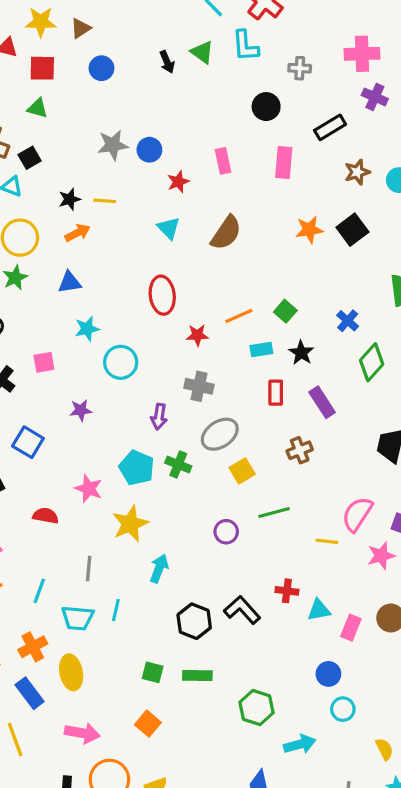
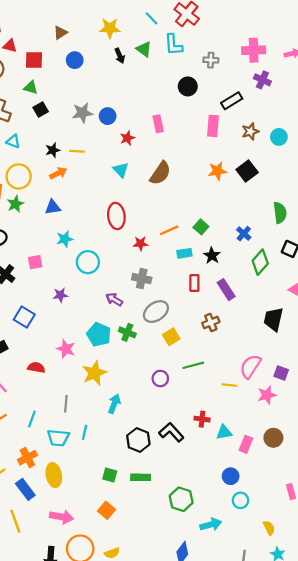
yellow star: (41, 22) -> (110, 28), moved
black square: (30, 158) -> (41, 110), moved
pink rectangle: (284, 163) -> (213, 126), moved
purple arrow: (159, 417) -> (114, 299), turned 112

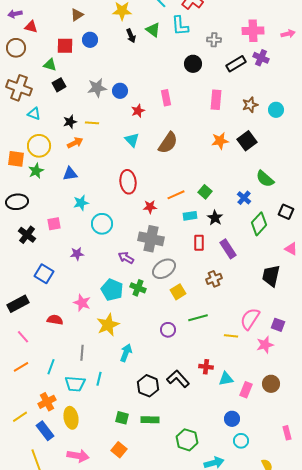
red square: (34, 60) -> (65, 46), moved
black rectangle: (232, 101) -> (236, 64), moved
green semicircle: (280, 213) -> (265, 179), moved, turned 138
gray cross: (142, 279) -> (151, 239), size x1.4

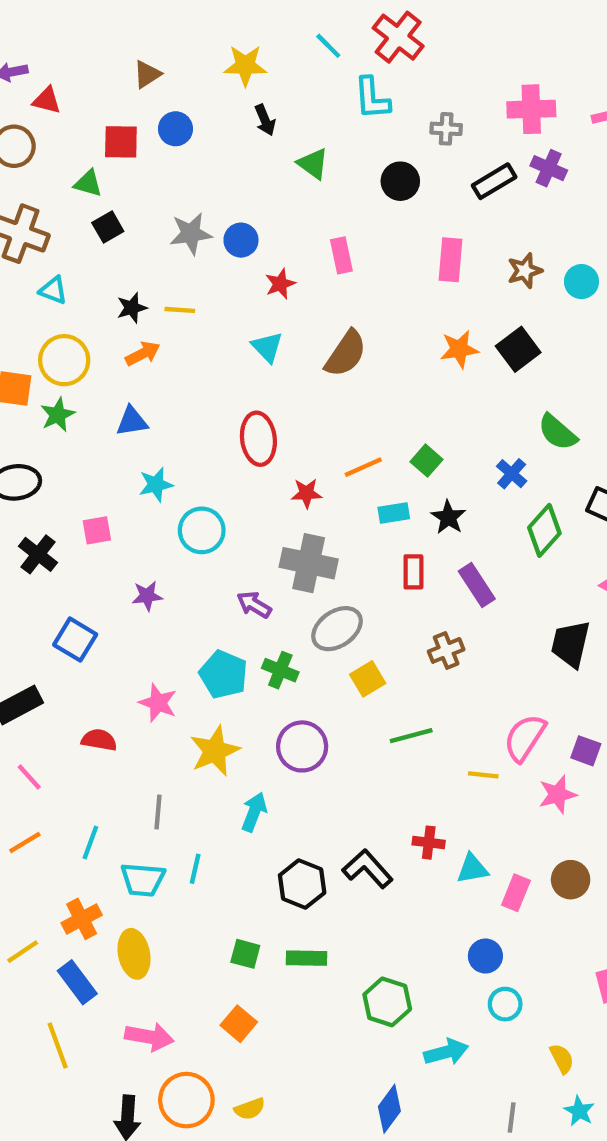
green triangle: (153, 30) -> (313, 164), moved
purple circle: (168, 330) -> (302, 746), moved, size x1.5

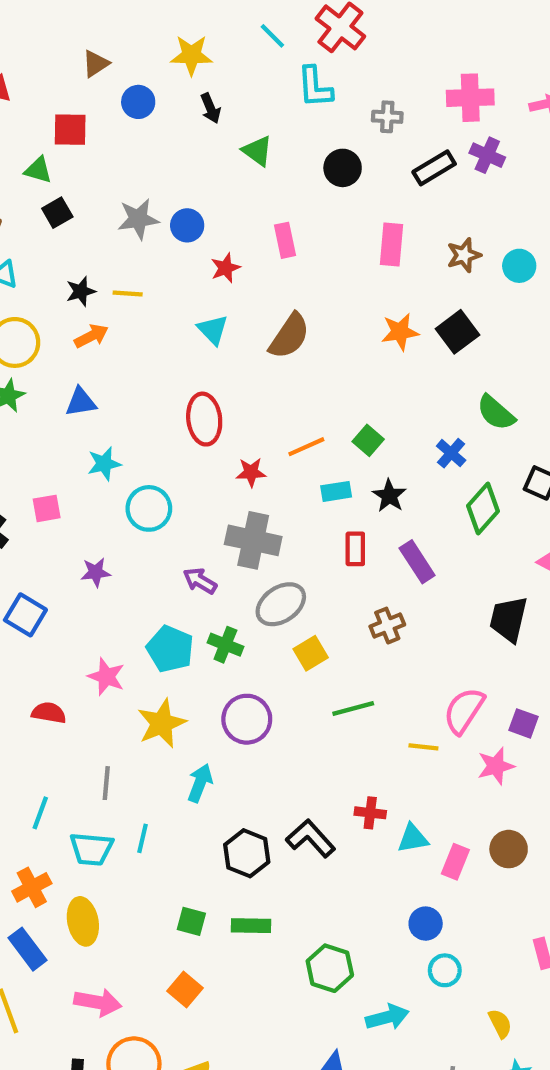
blue circle: (175, 129) -> (138, 102), moved

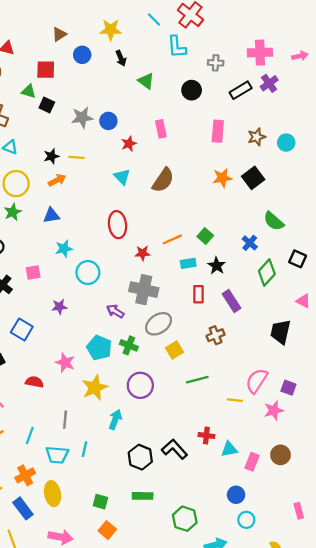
purple cross: (487, 155) -> (269, 83), turned 30
black square: (57, 213) -> (47, 105), moved, turned -35
green square: (191, 921) -> (100, 502), moved

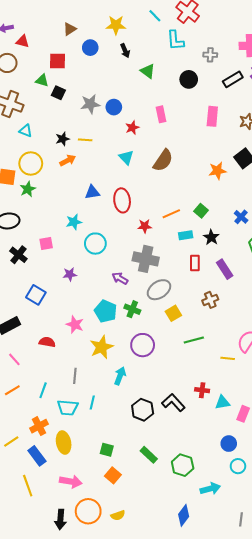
orange star: (222, 178) -> (217, 171), moved
blue triangle: (51, 216) -> (92, 192), moved
green rectangle: (143, 496) -> (149, 455), moved, turned 42

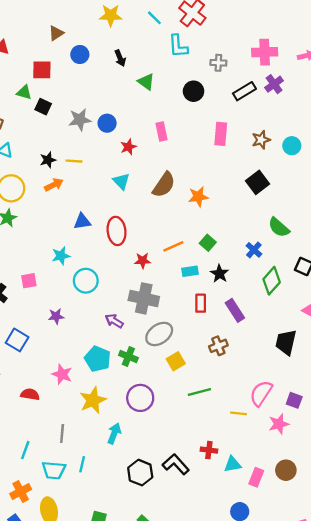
yellow star: (116, 25) -> (111, 15), moved
orange star: (217, 171) -> (198, 197), moved

